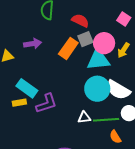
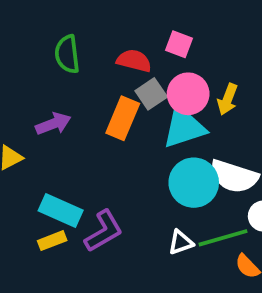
pink square: (124, 19) -> (179, 44), moved

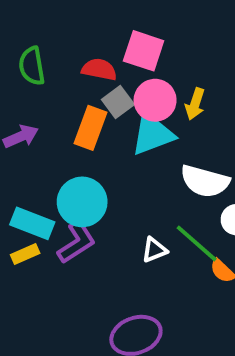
pink square: (179, 44) -> (144, 51), size x1.5
cyan circle: (194, 183) -> (82, 202), moved
green line: (223, 238) -> (197, 243), turned 60

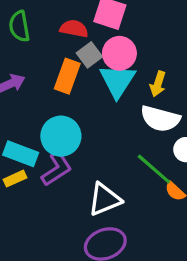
yellow arrow: (195, 104) -> (158, 84), moved
cyan triangle: (152, 134) -> (117, 81), turned -36
white triangle: (154, 250) -> (105, 199), moved, size x1.6

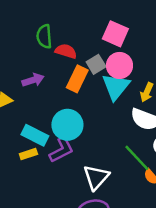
red semicircle: (74, 29) -> (66, 51), moved
white triangle: (105, 199) -> (96, 177), turned -32

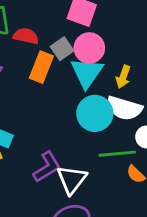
cyan circle: (67, 125) -> (95, 113), moved
purple L-shape: (61, 150) -> (47, 167), moved
green line: (137, 158) -> (117, 154), turned -48

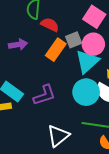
purple L-shape: (47, 167) -> (44, 95), moved

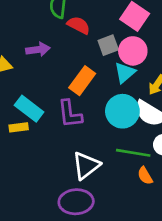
orange rectangle: (56, 50) -> (82, 81), moved
cyan triangle: (87, 62) -> (125, 73), size x0.7
purple L-shape: (44, 95) -> (70, 114), turned 100

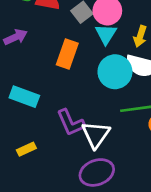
purple L-shape: (70, 114) -> (71, 123), moved
yellow rectangle: (19, 127) -> (26, 149), moved

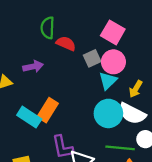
orange rectangle: (67, 54) -> (48, 110), moved

